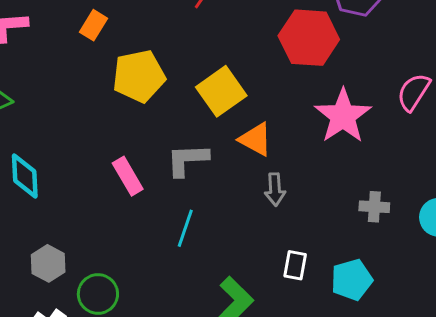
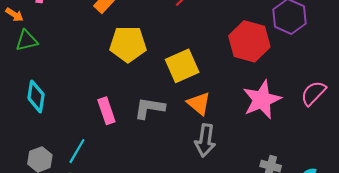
gray arrow: (275, 189) -> (205, 140), size x1.4
cyan line: (185, 228) -> (77, 151), moved

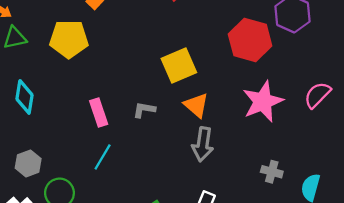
yellow pentagon: (128, 44) -> (69, 39), moved
gray L-shape: (149, 108) -> (144, 110), size x0.7
cyan line: (77, 151) -> (103, 157), moved

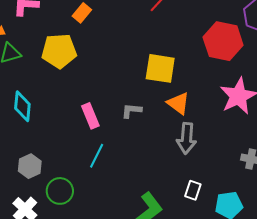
yellow square: (179, 65) -> (160, 68), turned 36

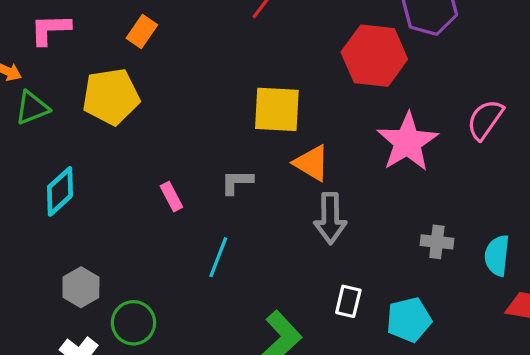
cyan diamond: (22, 106) -> (60, 191), turned 48
pink rectangle: (90, 116) -> (171, 197), size x0.7
cyan line: (97, 156) -> (218, 257), moved

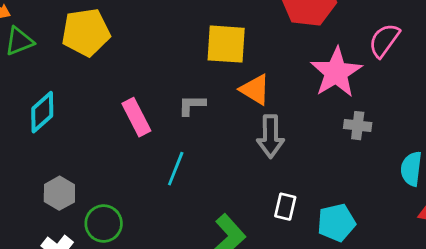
pink semicircle: (485, 120) -> (384, 40), moved
pink rectangle: (171, 197) -> (136, 117), size x1.5
gray cross: (437, 242) -> (358, 126), moved

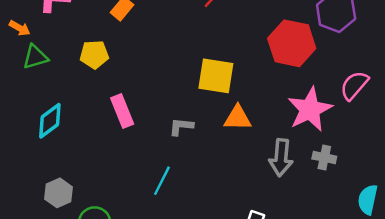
yellow pentagon: (86, 32) -> (94, 54), size x0.7
orange triangle: (255, 90) -> (238, 118), turned -36
pink rectangle: (136, 117) -> (122, 111), moved
gray arrow: (270, 136) -> (281, 158), moved

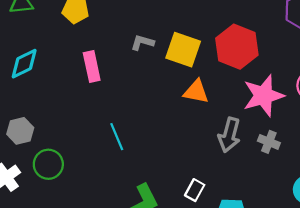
red hexagon: (292, 43) -> (237, 47), moved
gray L-shape: (181, 127) -> (142, 42), moved
cyan line: (162, 181) -> (117, 137), turned -60

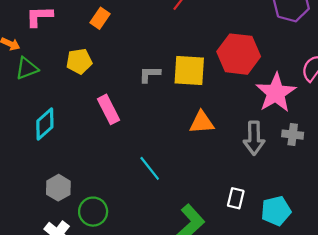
orange triangle: (196, 92) -> (202, 122), moved

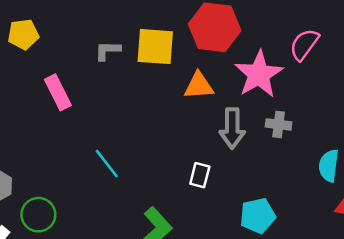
orange triangle: (202, 122) -> (199, 86), moved
white rectangle: (236, 198) -> (200, 175), moved

